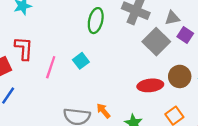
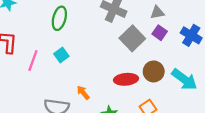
gray triangle: (172, 18) -> (157, 12), moved
green ellipse: (96, 21) -> (59, 18), moved
orange arrow: (103, 111) -> (83, 93), moved

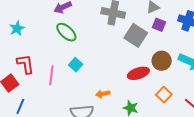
green ellipse: (59, 18) -> (66, 32), turned -50
orange arrow: (83, 93) -> (103, 94), turned -48

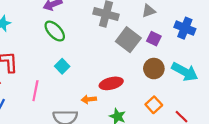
purple square: (159, 25) -> (154, 39), moved
red ellipse: (138, 73) -> (111, 83), moved
pink line: (51, 75) -> (35, 91), moved

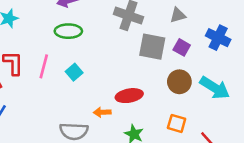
green ellipse: (55, 31) -> (68, 31), turned -50
gray square: (128, 40) -> (152, 47), turned -30
pink line: (35, 91) -> (44, 66), moved
orange square: (154, 105) -> (177, 123), turned -35

